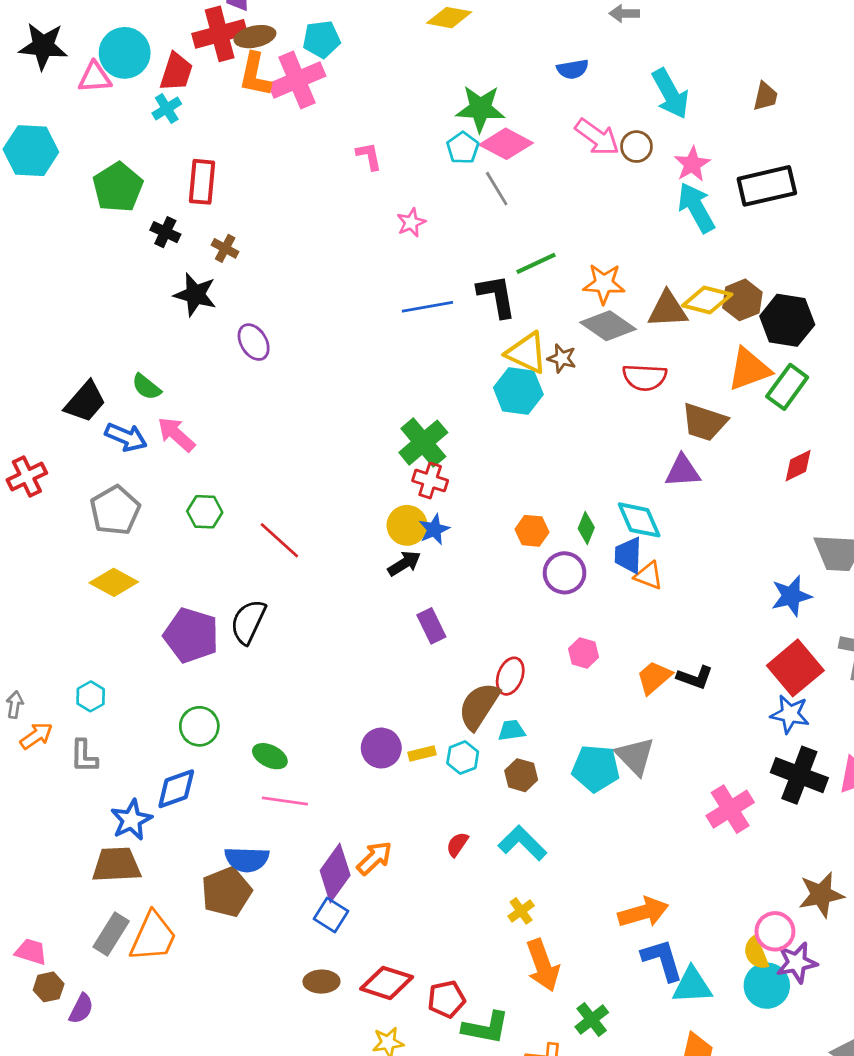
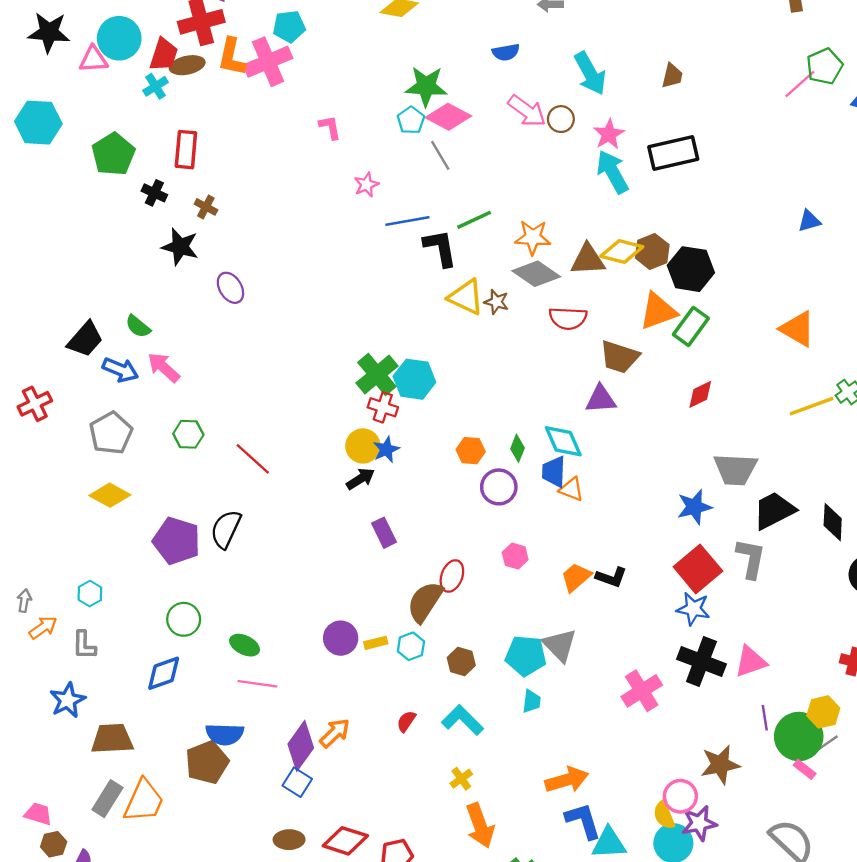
brown ellipse: (255, 37) -> (187, 65), moved
blue line: (427, 307) -> (407, 221), moved
cyan hexagon: (518, 391) -> (414, 379), moved
cyan trapezoid: (512, 730) -> (532, 701), moved, turned 105
blue star: (131, 820) -> (68, 700), moved

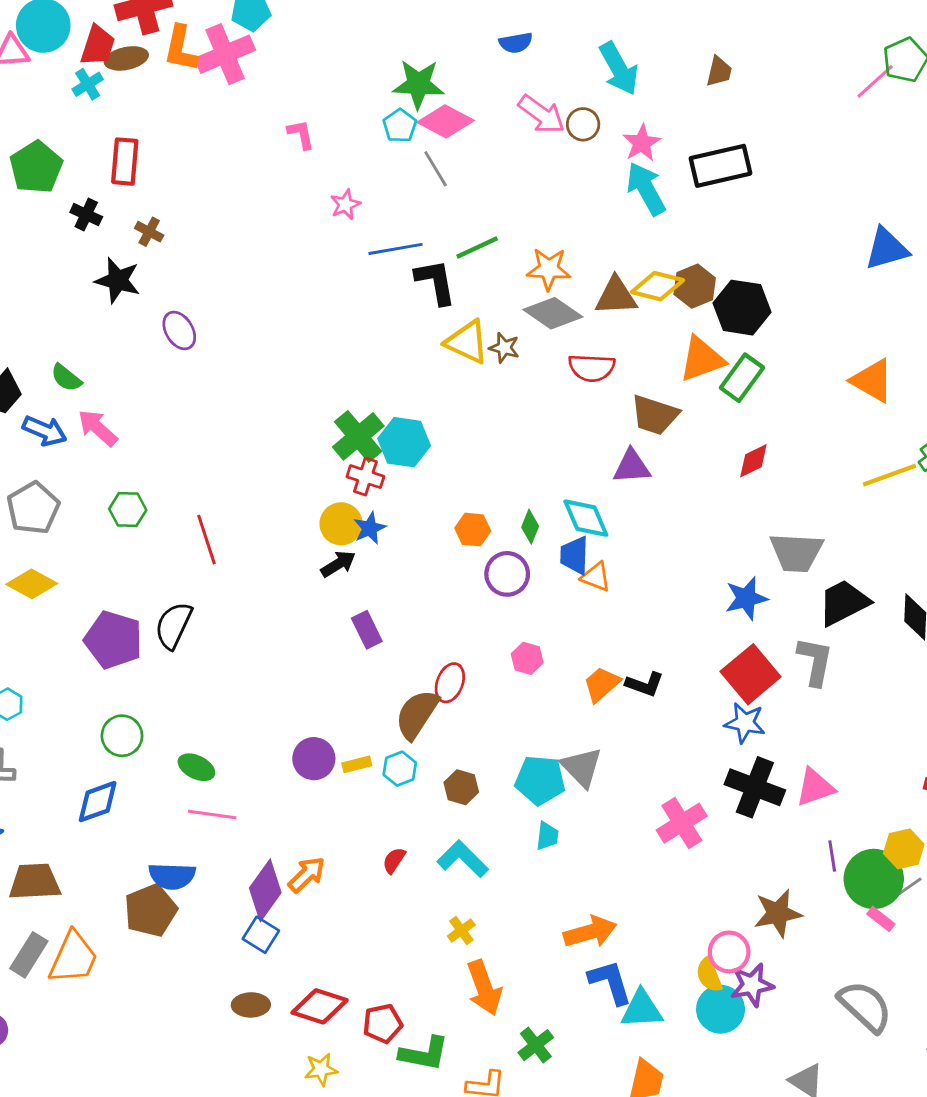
blue triangle: (809, 221) -> (887, 249), size x1.6
red line: (253, 459) -> (206, 540), turned 30

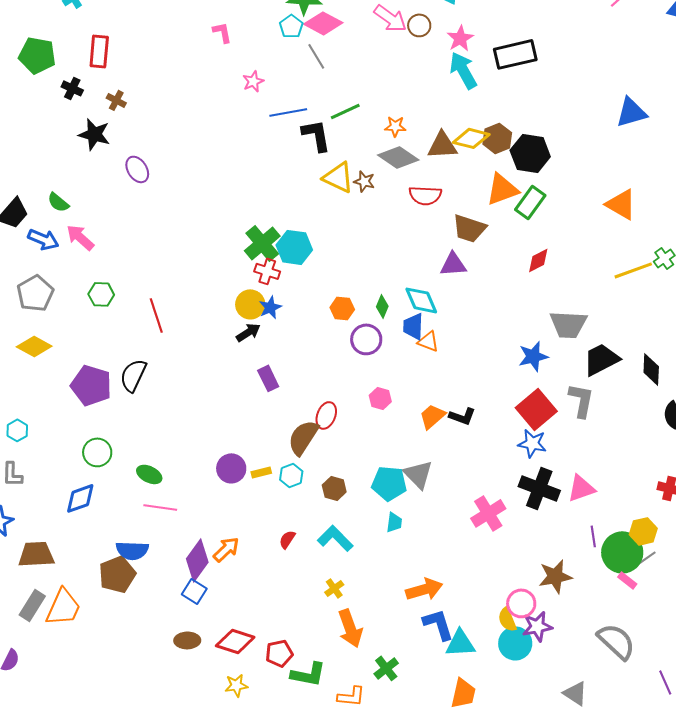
green pentagon: (36, 167) -> (37, 55), turned -30
orange star: (549, 269) -> (395, 126), size x0.7

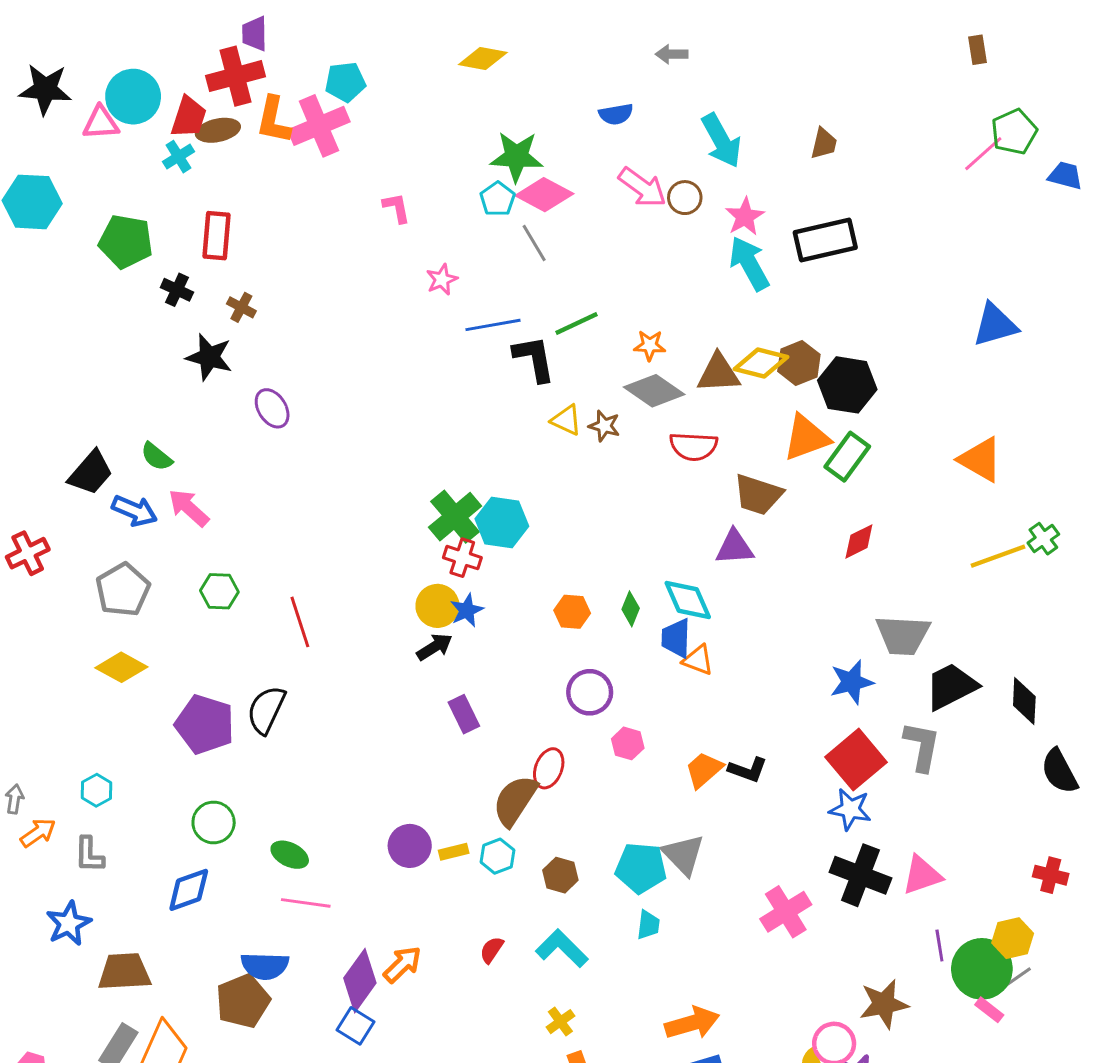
yellow triangle: (338, 177) -> (566, 420), size x0.7
purple circle: (366, 339) -> (590, 692), moved

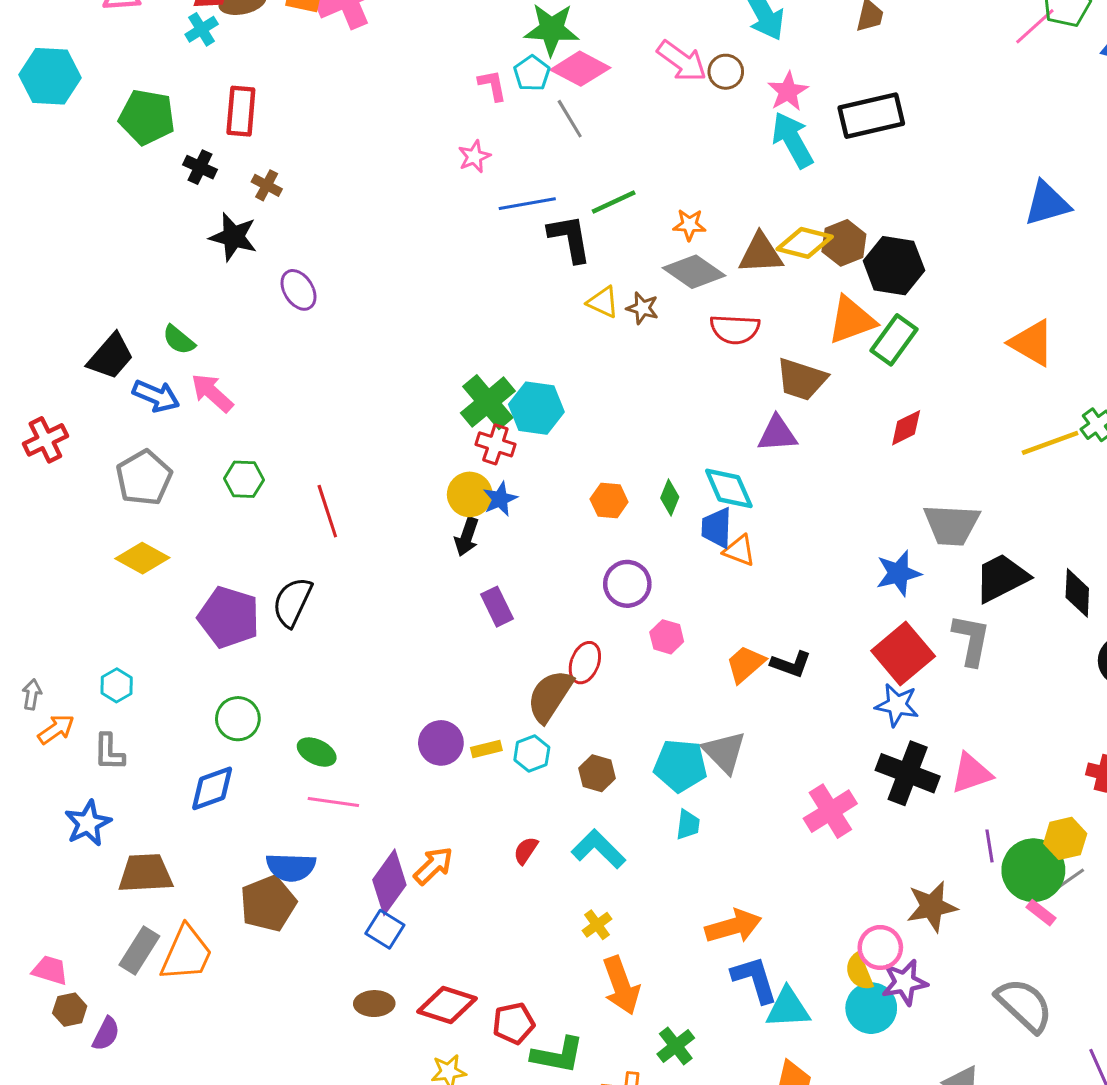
pink L-shape: (396, 208) -> (492, 85), moved
black arrow: (435, 647) -> (467, 537), turned 141

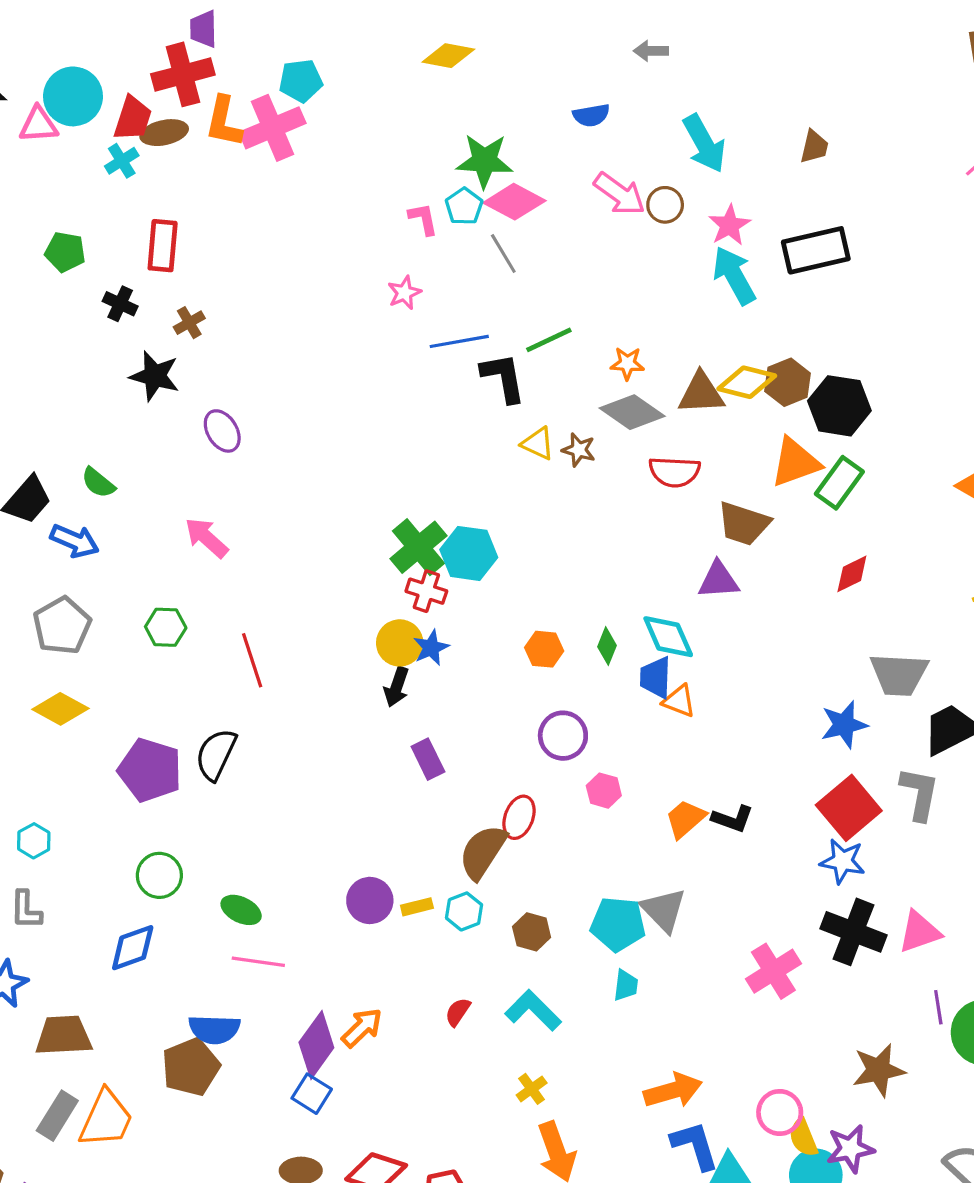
green pentagon: (147, 117) -> (65, 252), size x0.7
brown cross: (267, 185) -> (189, 323), turned 32
pink arrow: (212, 393) -> (206, 538), moved
pink circle: (880, 947) -> (780, 1112), moved

